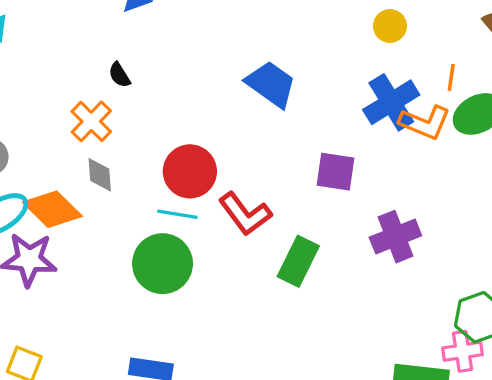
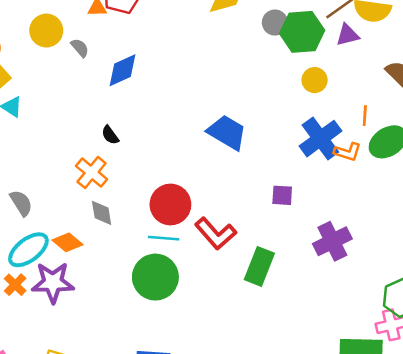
orange L-shape: (425, 122) -> (348, 152), size x0.7
purple square: (336, 172) -> (282, 195), size x0.7
orange diamond: (52, 209) -> (67, 242), size x0.7

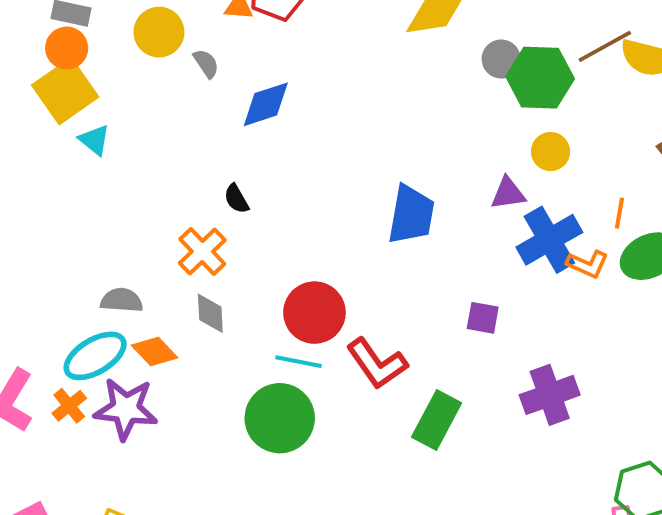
purple triangle: (347, 35) -> (508, 193), moved
blue trapezoid: (227, 132) -> (411, 215), turned 63
gray semicircle: (21, 203) -> (122, 300), moved, turned -60

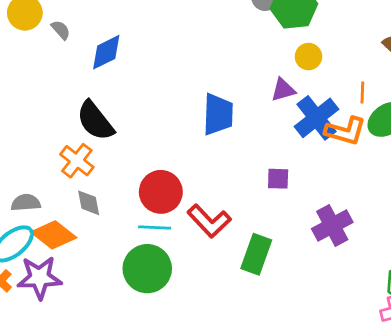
black semicircle: (236, 199) -> (95, 121), size x2.0
orange L-shape: (588, 264) -> (345, 131), size x1.4
orange diamond: (155, 352) -> (54, 235), size x1.4

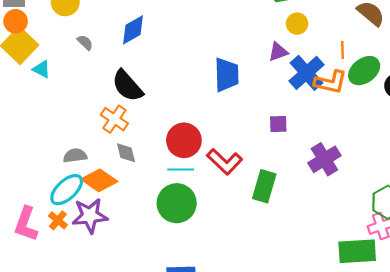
gray semicircle: (61, 30) -> (85, 42), moved

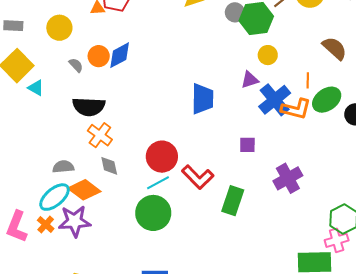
orange circle: (16, 21) -> (99, 56), moved
black semicircle: (127, 86) -> (89, 107), moved, turned -48
cyan line: (181, 170) -> (158, 183), turned -30

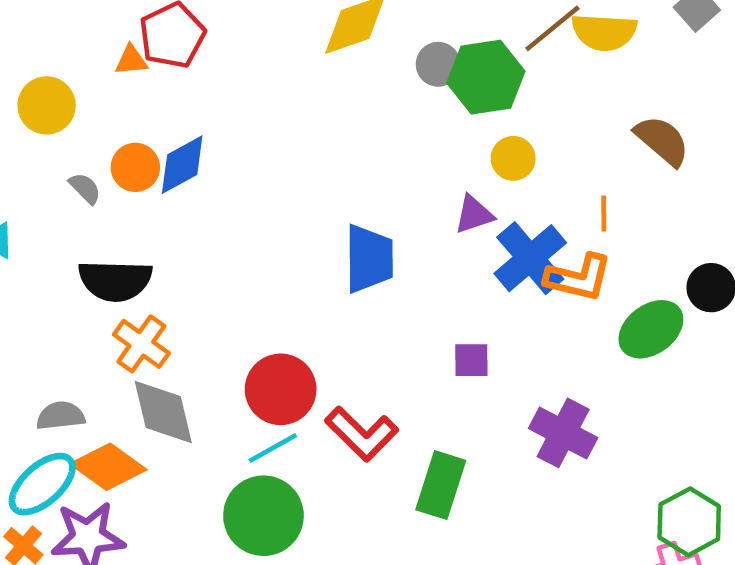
green ellipse: (327, 100) -> (651, 329), moved
gray diamond: (109, 166) -> (163, 412), size x1.6
purple cross: (288, 178) -> (563, 433), turned -32

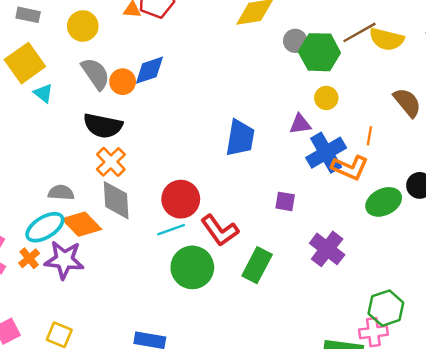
orange circle: (135, 167) -> (123, 82), moved
gray semicircle: (85, 188) -> (96, 74), size x1.8
green circle: (263, 516) -> (192, 267), moved

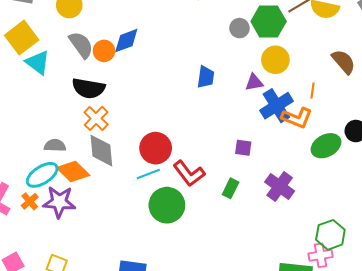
gray circle: (295, 41) -> (239, 28), moved
cyan triangle: (43, 93) -> (38, 62), size x1.5
yellow circle: (326, 98) -> (275, 60), size x1.4
blue trapezoid: (240, 138) -> (206, 77), moved, size x0.7
green rectangle: (257, 265) -> (231, 188), moved, size x0.7

